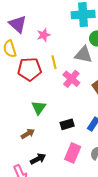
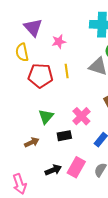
pink cross: (71, 79) -> (81, 116), moved
black rectangle: (67, 124) -> (64, 136), moved
black arrow: (38, 159) -> (53, 170), moved

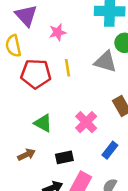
green triangle: (46, 117) -> (43, 123), turned -42
black rectangle: (64, 136) -> (64, 157), moved

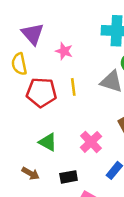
pink star: (58, 32) -> (64, 51), turned 30
brown arrow: (26, 155) -> (31, 173), turned 54

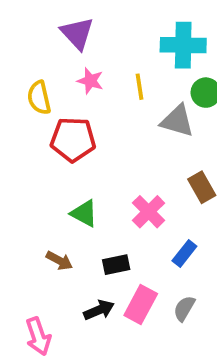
purple triangle: (33, 34) -> (77, 33), moved
pink star: (64, 51) -> (90, 81), moved
yellow line: (73, 87) -> (140, 87), moved

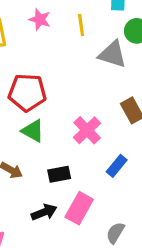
red pentagon: (73, 139) -> (27, 92), moved
gray semicircle: (184, 308) -> (115, 233), moved

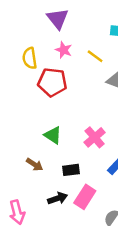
yellow line: (81, 25) -> (95, 56), turned -49
red pentagon: (27, 92) -> (52, 82), moved

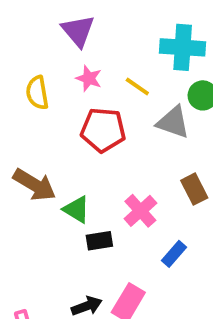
red pentagon: (52, 82) -> (103, 130), moved
brown arrow: (34, 164) -> (34, 185), moved, size x1.6
black rectangle: (71, 170) -> (99, 241), moved

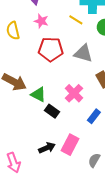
yellow line: (137, 86) -> (76, 20), moved
gray triangle: (173, 122) -> (83, 53), moved
black rectangle: (99, 241) -> (52, 111), turned 48

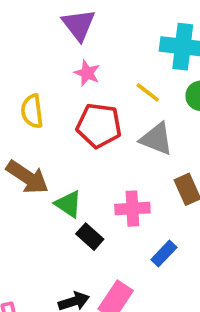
yellow line: (76, 20) -> (148, 92), moved
yellow semicircle: (13, 31) -> (32, 111), moved
pink cross: (74, 93) -> (132, 209), turned 36

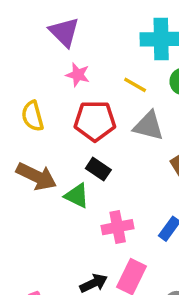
pink cross: (132, 209) -> (118, 227), moved
black rectangle: (90, 237) -> (98, 169), moved

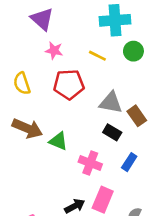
gray triangle: (149, 126) -> (111, 103), moved
black rectangle: (98, 169) -> (112, 132), moved
pink cross: (118, 227) -> (90, 163), turned 35

